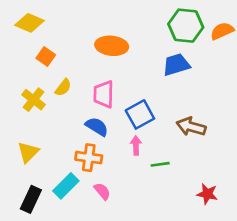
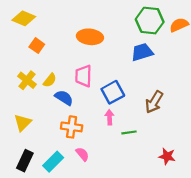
yellow semicircle: (63, 88) -> (50, 80), moved
blue semicircle: (97, 127) -> (64, 98), moved
brown arrow: (191, 127) -> (154, 102), turned -75
cyan rectangle: (66, 186) -> (53, 162), moved

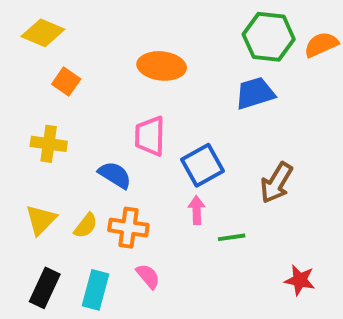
yellow cross: (27, 80) -> (49, 144), turned -30
yellow semicircle: (50, 80) -> (86, 226), moved
cyan rectangle: (53, 162) -> (95, 290), turned -30

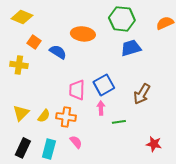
green hexagon: (269, 37) -> (122, 19), moved
pink trapezoid: (150, 136) -> (77, 90), moved
yellow cross: (49, 144) -> (19, 65), moved
blue semicircle: (115, 175) -> (58, 52), moved

